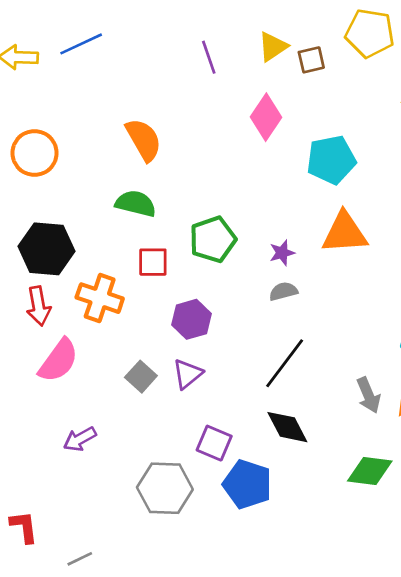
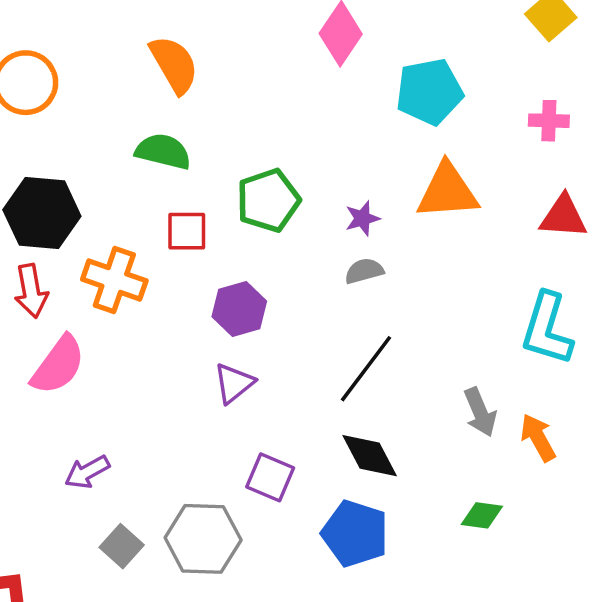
gray square: (141, 377) -> (122, 546), moved
green diamond: (370, 471) -> (482, 515), size x0.7
blue pentagon: (247, 484) -> (355, 533), moved

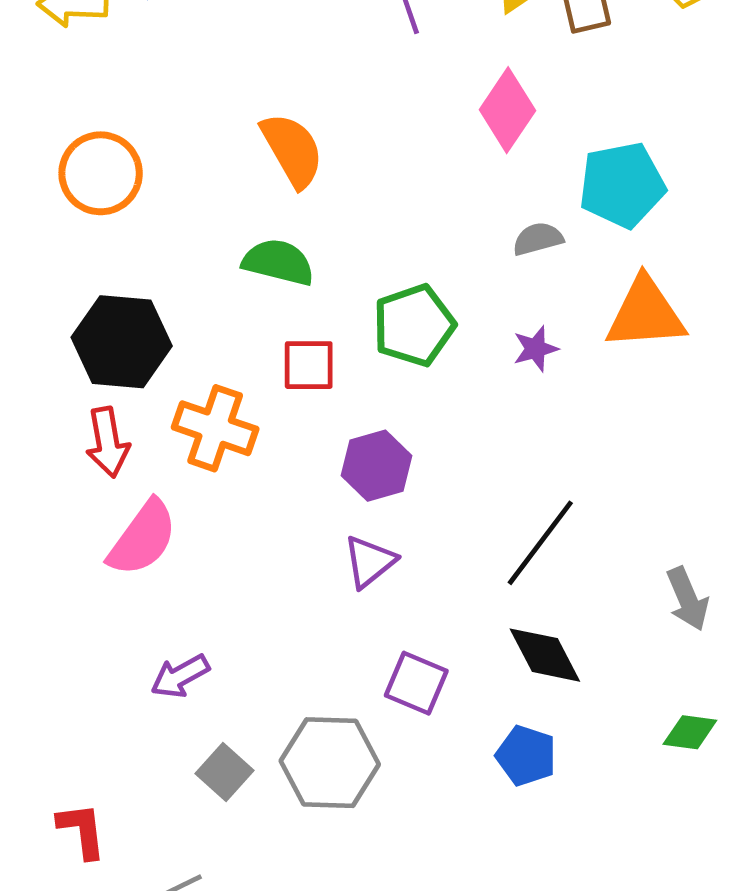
gray semicircle: (364, 271) -> (538, 239), moved
blue pentagon: (355, 533) -> (526, 756), size x0.7

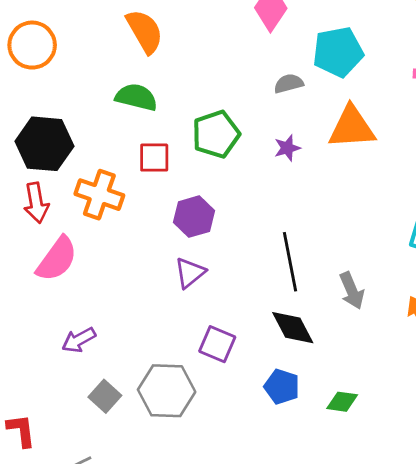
black line: (540, 543) -> (290, 262), turned -48
gray arrow: (688, 599) -> (352, 291), moved
green diamond: (690, 732) -> (342, 402), moved

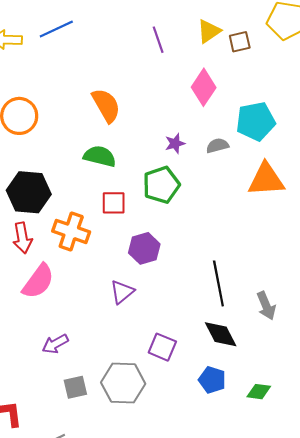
purple star: (287, 148) -> (175, 144), moved
purple triangle: (190, 273) -> (122, 292), moved
gray square: (105, 396) -> (75, 387), turned 35

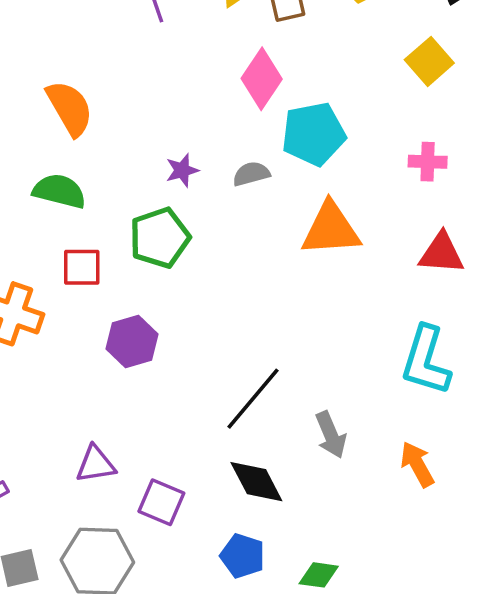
pink diamond: (204, 87) -> (262, 79), moved
black line: (218, 283) -> (253, 399), turned 51
purple triangle: (122, 292) -> (96, 464), moved, turned 30

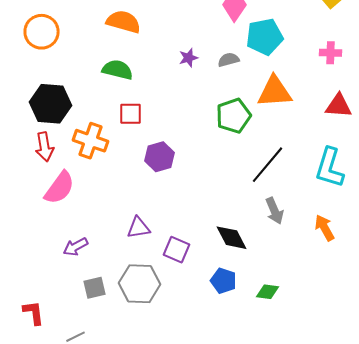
orange semicircle: (70, 108) -> (124, 22), turned -44
green pentagon: (160, 238) -> (234, 116), moved
black line: (253, 399) -> (268, 165), moved

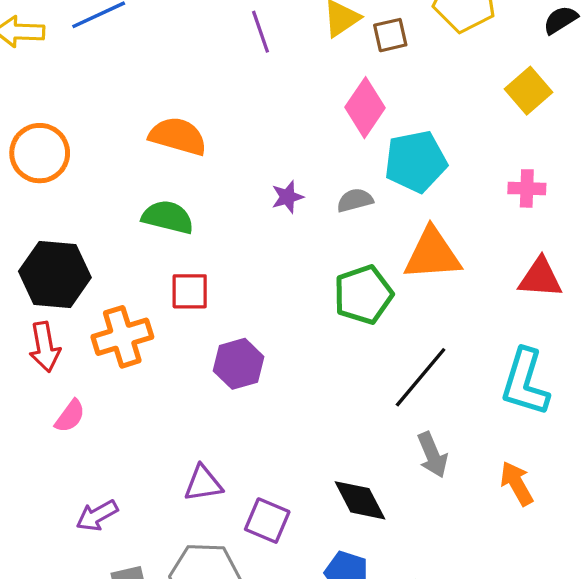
orange cross: (90, 141) -> (122, 337), turned -36
pink semicircle: (60, 188) -> (70, 416), size x0.6

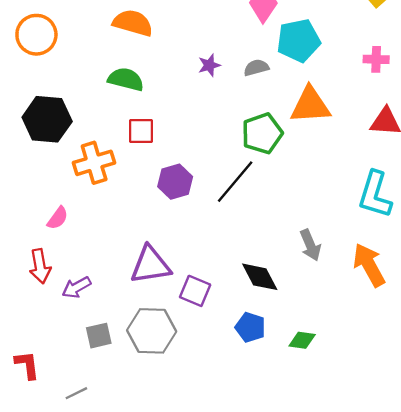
red arrow: (45, 347) -> (40, 266), moved
black line: (421, 377) -> (235, 182), moved
purple triangle: (203, 483) -> (150, 265), size x1.5
orange arrow: (517, 483) -> (369, 265), size x1.4

